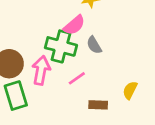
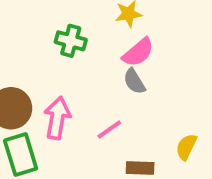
pink semicircle: (74, 25) -> (138, 52), moved
green cross: (61, 46) -> (71, 41), moved, size x0.7

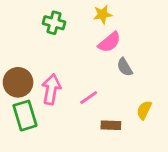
green cross: (71, 41) -> (54, 23), moved
gray semicircle: (134, 81) -> (125, 67), moved

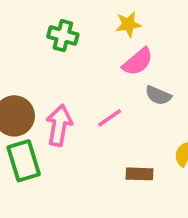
gray semicircle: (125, 67) -> (158, 95), turned -36
pink line: (89, 98) -> (110, 118), moved

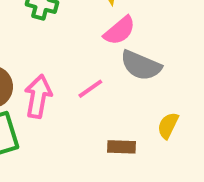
gray semicircle: (158, 95) -> (141, 65), size x1.5

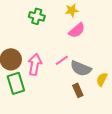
gray semicircle: (141, 65) -> (81, 68), moved
brown rectangle: (121, 147) -> (78, 90), turned 64

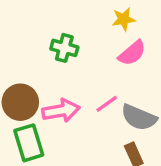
green cross: (37, 16) -> (64, 48), moved
pink arrow: (35, 64) -> (61, 111), turned 70

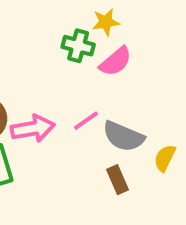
green cross: (64, 48) -> (78, 46), moved

